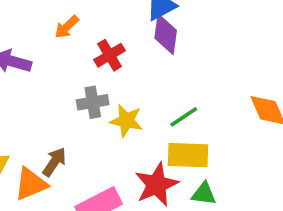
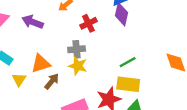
yellow star: (126, 121) -> (78, 66), moved
orange triangle: (31, 184) -> (41, 64), moved

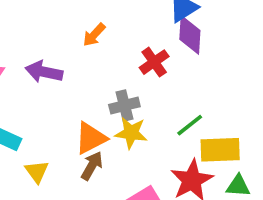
red cross: (88, 23) -> (154, 62), moved
green line: (128, 62) -> (190, 125), moved
orange triangle: (41, 64) -> (91, 138), moved

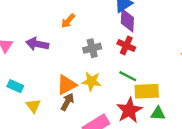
red cross: (154, 62) -> (126, 45), moved, turned -30
gray cross: (124, 106) -> (92, 48), moved
green line: (190, 125) -> (128, 76), turned 66

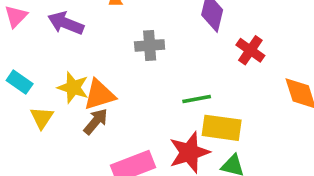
red cross: (126, 45) -> (250, 50), moved
green line: (128, 76) -> (197, 99), turned -48
yellow star: (91, 81) -> (73, 88), moved

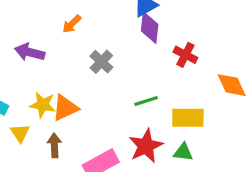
gray cross: (150, 45) -> (101, 62), turned -35
brown arrow: (96, 121) -> (54, 145), moved, turned -35
yellow rectangle: (222, 128) -> (188, 118), moved

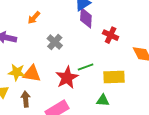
orange triangle: (65, 108) -> (32, 74), turned 36
red star: (146, 146) -> (67, 78), moved
green triangle: (183, 152) -> (103, 100), moved

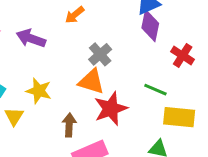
green line: (86, 67) -> (155, 90), moved, turned 35
orange triangle: (32, 74) -> (91, 82), moved
brown arrow: (26, 99) -> (69, 125), moved

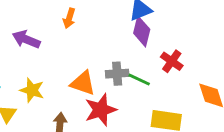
orange arrow: (75, 15) -> (69, 18), turned -36
gray cross: (100, 54) -> (117, 74), moved, turned 35
green line: (155, 90) -> (139, 80), moved

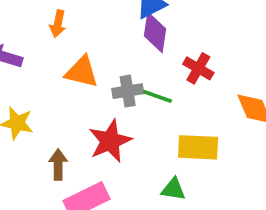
orange triangle: (83, 83) -> (82, 72), moved

